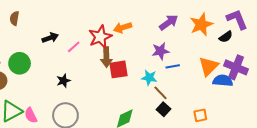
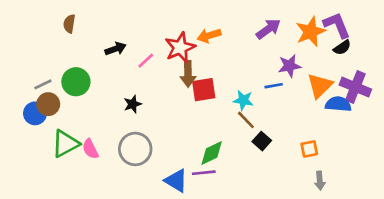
purple L-shape: (237, 19) -> (337, 25), moved
purple star: (160, 51) -> (289, 66), moved
brown line: (160, 93) -> (246, 120), moved

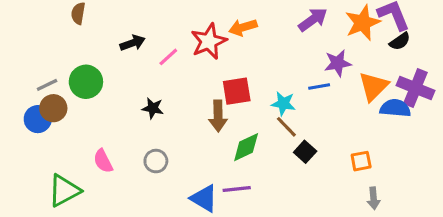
brown arrow: (188, 74) -> (218, 116), moved
black star: (133, 104) -> (153, 108), turned 30
green triangle: (65, 144) -> (64, 191), moved
gray circle: (135, 149) -> (156, 161), size x0.6
green diamond: (212, 153) -> (246, 147), moved

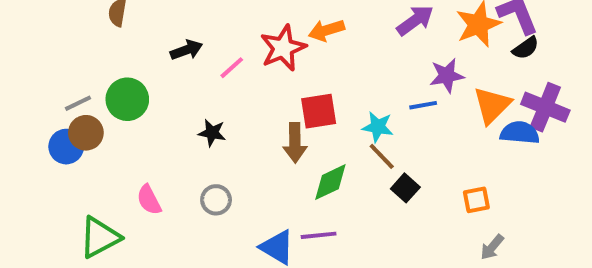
gray arrow: (373, 198) -> (492, 247), turned 45

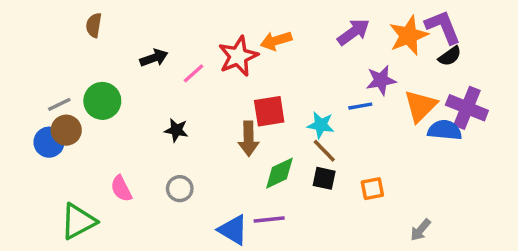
black square: (405, 188) -> (324, 178), moved, turned -30
orange square: (476, 200) -> (372, 189), moved

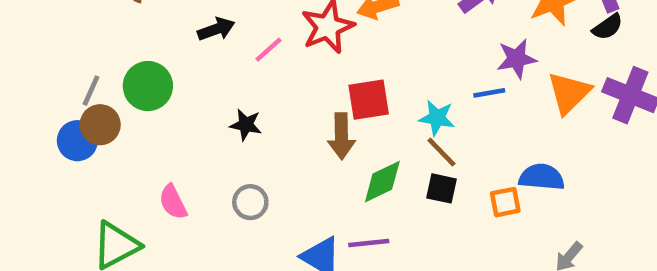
gray line: (59, 104) -> (91, 91), turned -40
blue semicircle: (445, 130) -> (542, 177), moved

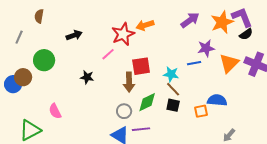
pink line: (269, 50) -> (108, 54), moved
gray line: (91, 91) -> (19, 37), moved
gray circle: (250, 202) -> (124, 111), moved

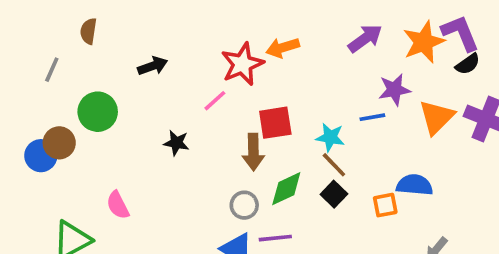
black square: (173, 105) -> (334, 194), turned 32

